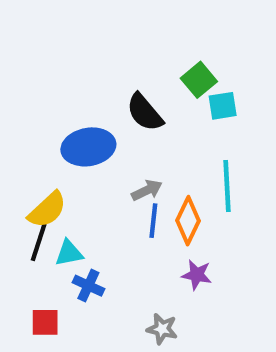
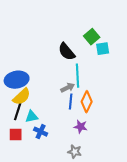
blue ellipse: (88, 147) -> (17, 80), moved
cyan line: (227, 186) -> (78, 76), moved
purple star: (197, 275) -> (81, 127), moved
red square: (45, 322) -> (16, 135), moved

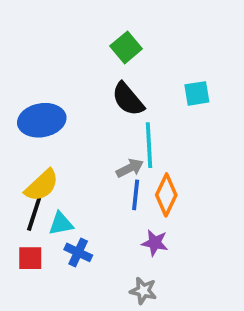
green square: (92, 37) -> (126, 47), moved
blue ellipse: (17, 80) -> (42, 120), moved

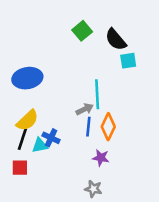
black semicircle: (128, 99) -> (116, 40), moved
blue cross: (78, 252) -> (51, 138), moved

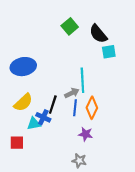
black line: (22, 139) -> (53, 105), moved

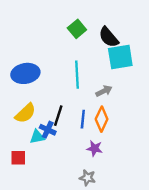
cyan square: (109, 52) -> (120, 57), size x1.6
cyan line: (82, 80) -> (77, 75), moved
gray arrow: (72, 93) -> (104, 91), moved

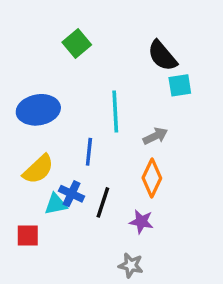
green square: (77, 29) -> (77, 43), moved
cyan square: (120, 57) -> (180, 85), size x0.6
black line: (58, 116) -> (103, 202), moved
blue line: (83, 119) -> (89, 152), moved

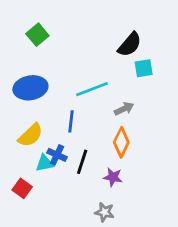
green square: (77, 43) -> (37, 35), moved
black semicircle: (162, 56) -> (130, 44), turned -100
cyan line: (115, 112) -> (92, 89), turned 72
red square: (28, 236) -> (22, 188), turned 36

